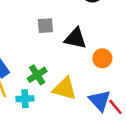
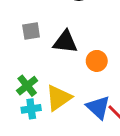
yellow triangle: (65, 89) -> (59, 98), turned -45
cyan cross: (25, 99) -> (31, 109), moved

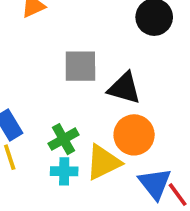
gray square: (31, 31) -> (80, 66), size x1.4
orange circle: (97, 61) -> (134, 135), moved, size x1.4

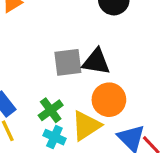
gray square: (80, 66) -> (68, 62), moved
cyan cross: (64, 171) -> (54, 137), turned 30

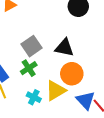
gray square: (68, 62) -> (32, 46), moved, turned -30
green cross: (51, 110) -> (29, 68), moved

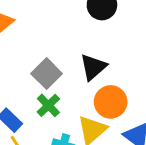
black triangle: (64, 48) -> (93, 67), turned -42

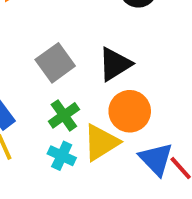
green cross: (48, 105) -> (64, 115), moved

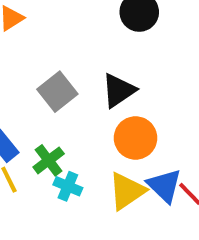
green cross: (64, 115) -> (49, 160), moved
yellow triangle: (101, 142) -> (127, 191), moved

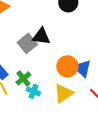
black triangle: (118, 90) -> (41, 36), moved, turned 42
blue triangle: (164, 186) -> (82, 68), moved

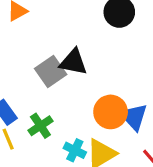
cyan cross: (33, 91) -> (75, 150), moved

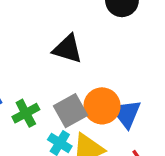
gray square: (51, 72) -> (71, 111), moved

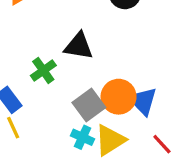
green cross: (26, 113) -> (43, 70), moved

